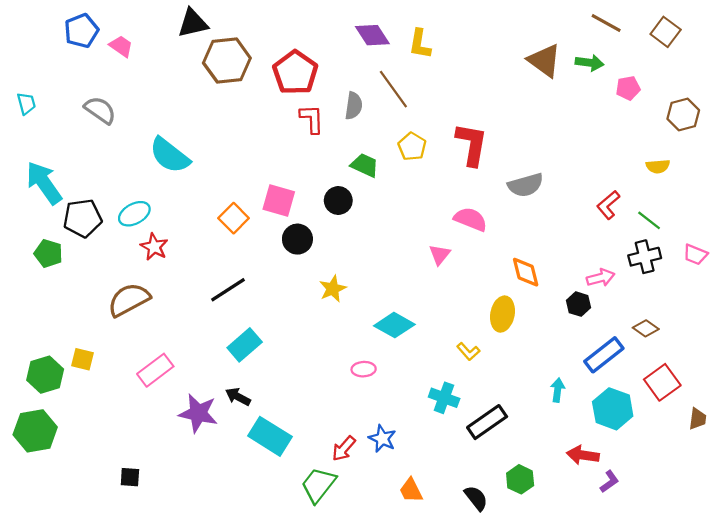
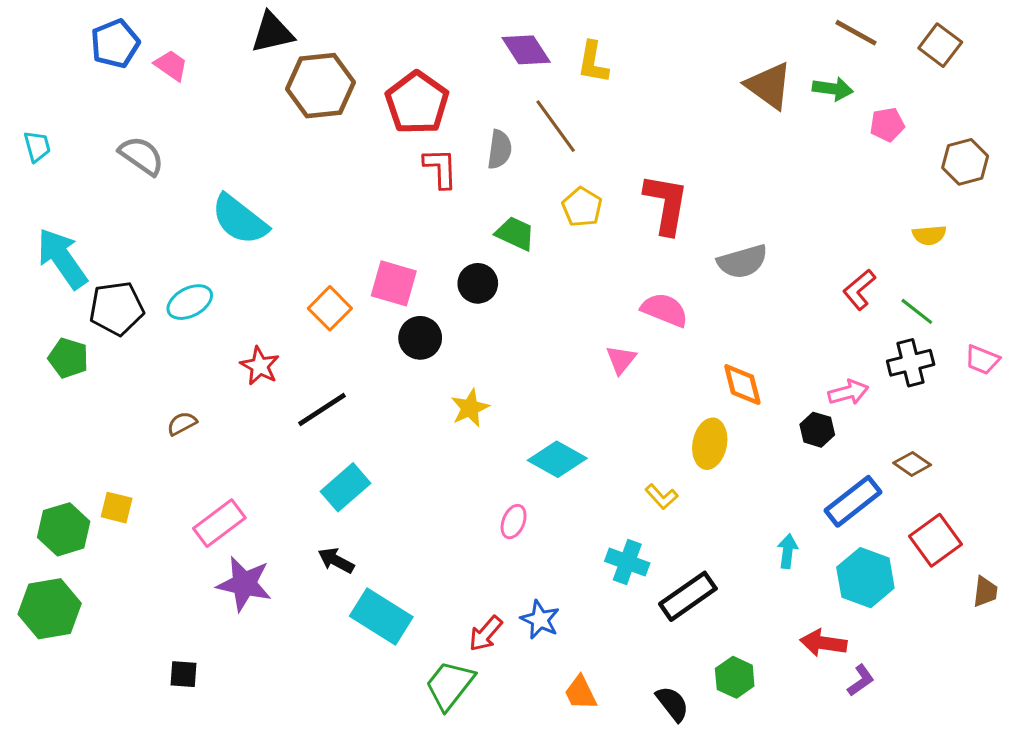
red star: (154, 247) -> (260, 366), moved
brown semicircle: (129, 300) -> (182, 423), size x0.5
pink ellipse: (364, 369) -> (514, 522), turned -65
purple star: (198, 413) -> (244, 584), moved

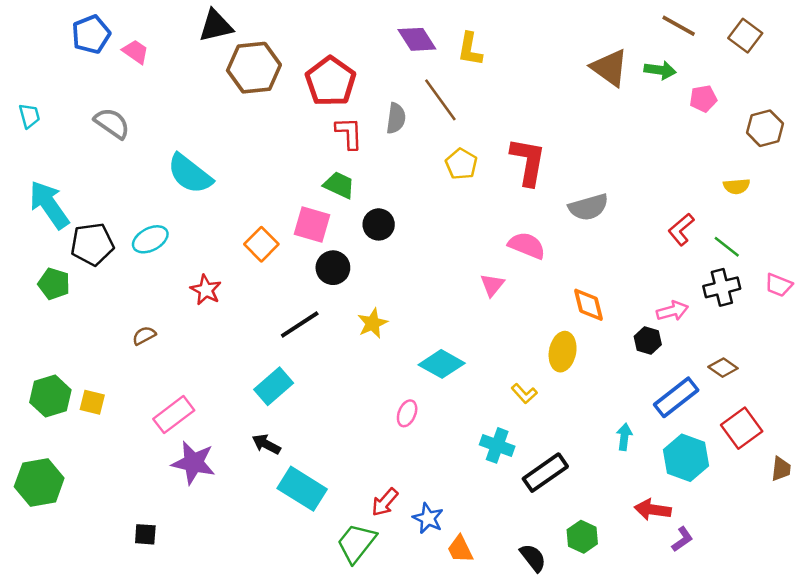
green trapezoid: (515, 234) -> (339, 185), moved
black line: (322, 409) -> (300, 324), moved
green hexagon: (64, 529) -> (50, 396), moved
blue star: (540, 620) -> (428, 518), moved

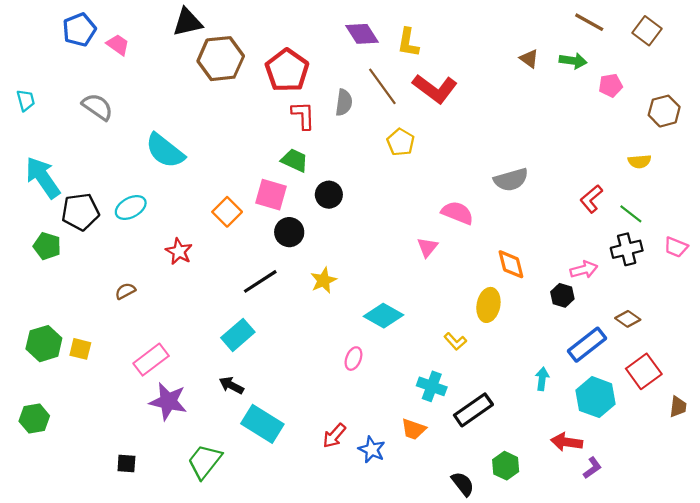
brown triangle: (609, 68) -> (529, 59), size x0.6
red L-shape: (528, 162) -> (435, 89), moved, turned 117
green hexagon: (39, 482) -> (34, 419), size x0.7
green trapezoid: (356, 543) -> (205, 461), moved
orange trapezoid: (460, 549) -> (413, 429), moved, turned -45

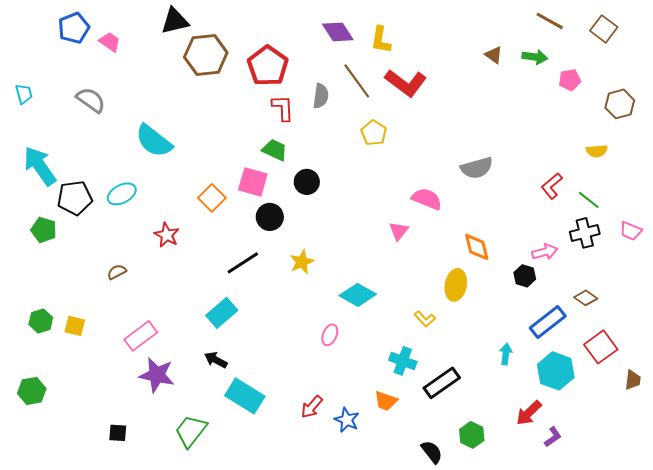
green hexagon: (44, 344) -> (41, 321), size x0.7
red arrow: (567, 442) -> (529, 413), turned -52

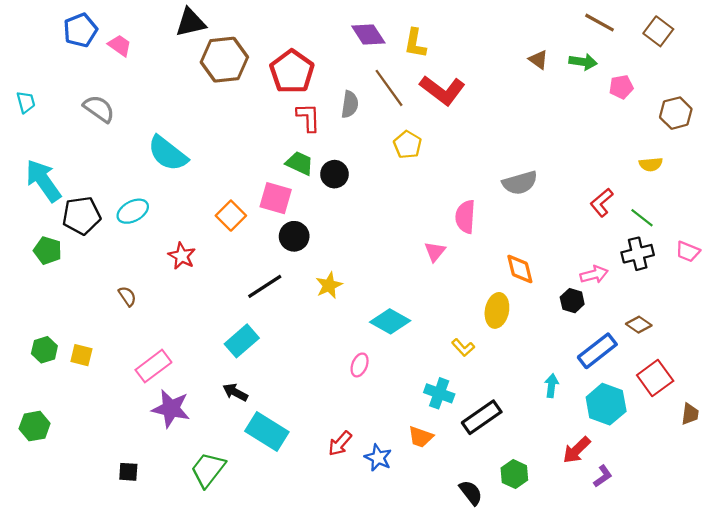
black circle: (307, 182) -> (334, 174), moved
pink semicircle: (427, 199) -> (465, 217), turned -108
brown semicircle: (117, 272) -> (127, 296), turned 84

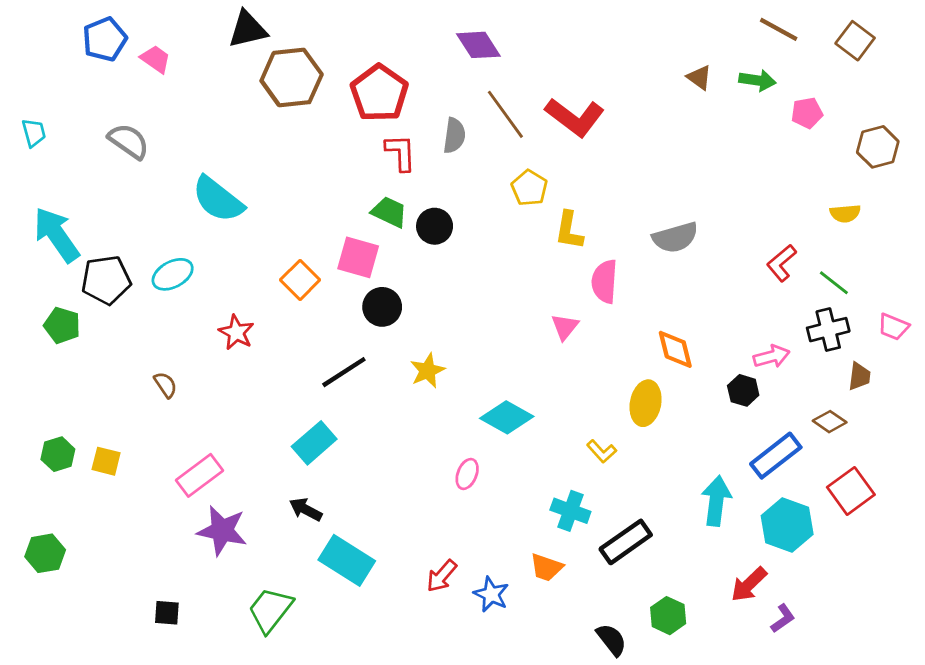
yellow L-shape: (415, 43) -> (569, 230), moved
cyan arrow: (551, 386) -> (716, 501), size x1.6
brown trapezoid: (690, 414) -> (859, 376), moved

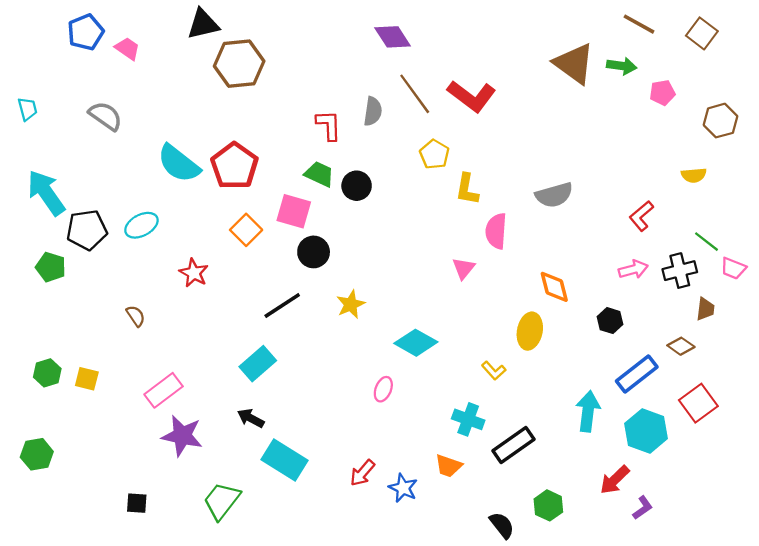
brown triangle: (699, 78) -> (574, 64), size x2.0
red pentagon: (379, 93) -> (234, 166), moved
green line: (834, 283) -> (707, 242), moved
pink arrow: (772, 356) -> (633, 269), moved

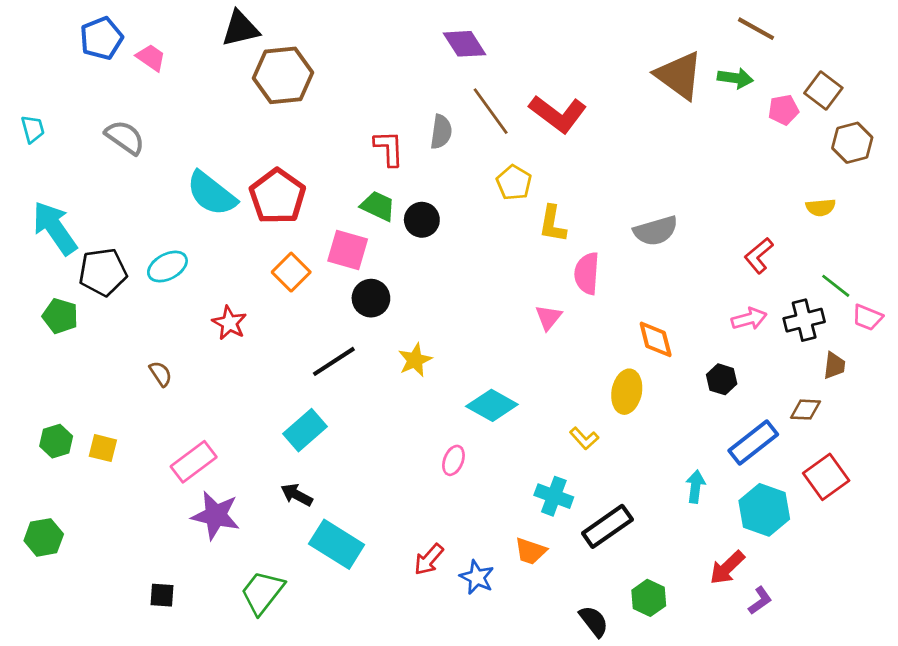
brown square: (702, 33) -> (823, 91), moved
brown diamond: (681, 346) -> (805, 410), turned -32
cyan arrow: (588, 411) -> (695, 487), size x0.7

